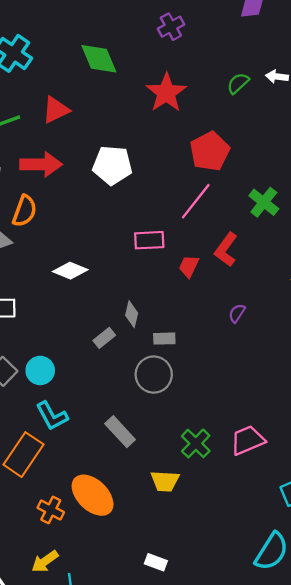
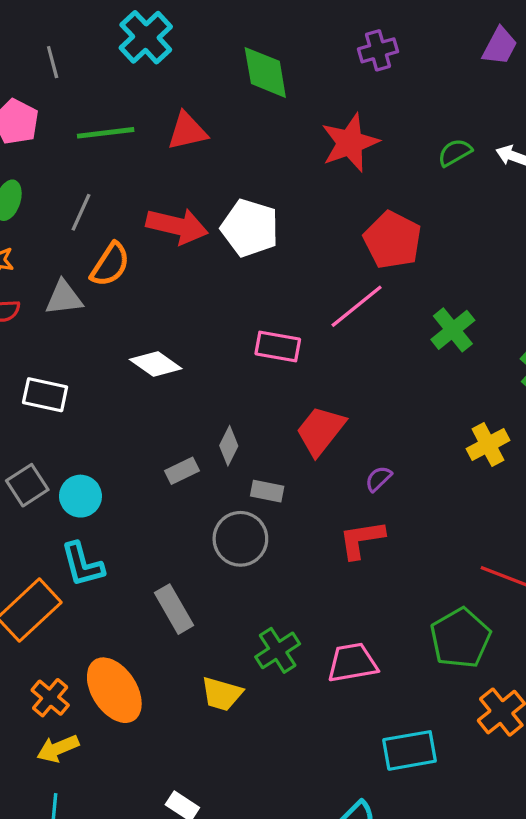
red pentagon: (210, 151) -> (393, 240), turned -30
red arrow: (41, 164) -> (177, 226), moved
red L-shape: (226, 250) -> (362, 539), moved, turned 32
red trapezoid: (189, 266) -> (321, 431), moved, size x1.6
yellow arrow: (45, 561) -> (58, 749), moved

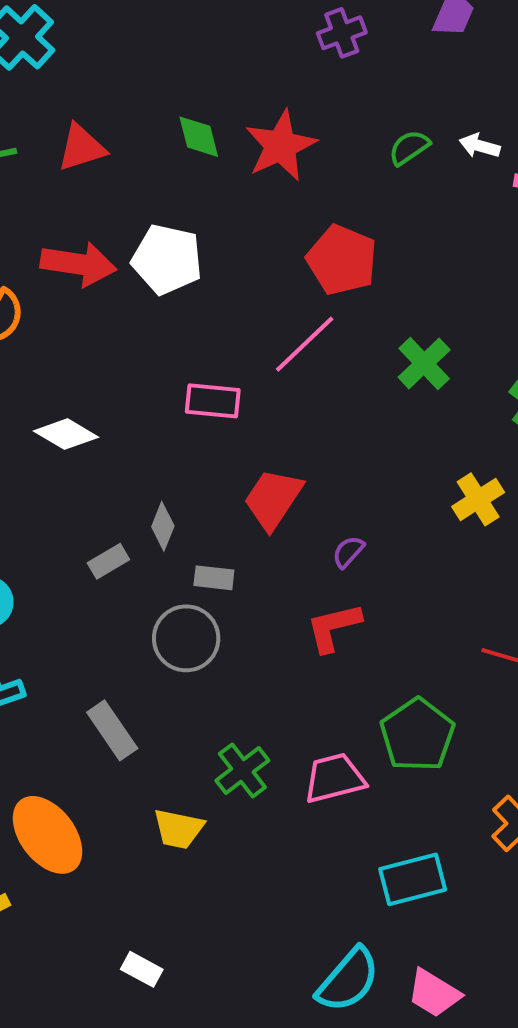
purple cross: (378, 50) -> (342, 33), moved
green diamond: (265, 72) -> (199, 137), moved, size x0.7
green pentagon: (460, 638) -> (417, 735), moved

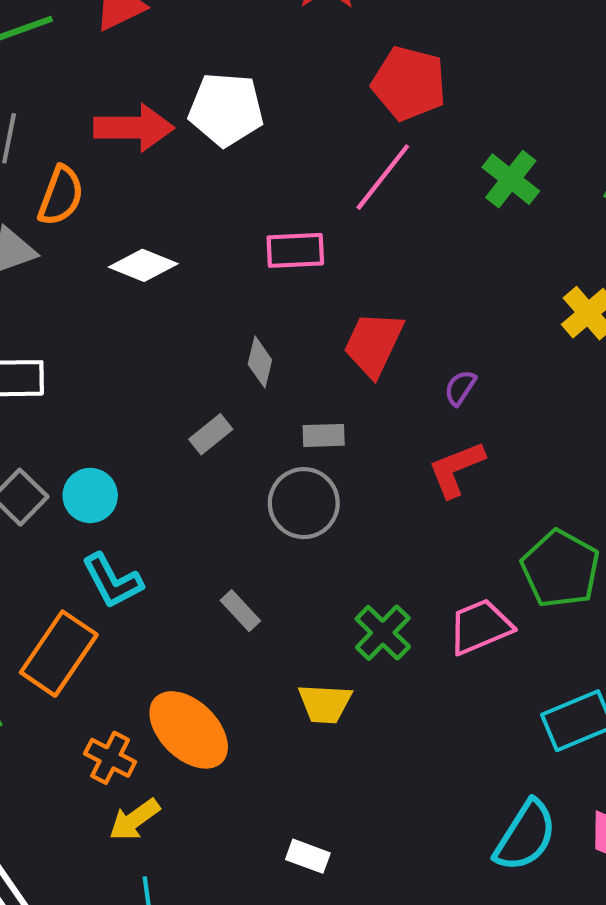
white diamond: (66, 434) -> (143, 265), moved
gray diamond: (163, 526) -> (260, 362), moved
gray rectangle: (112, 730) -> (240, 611), size x0.7

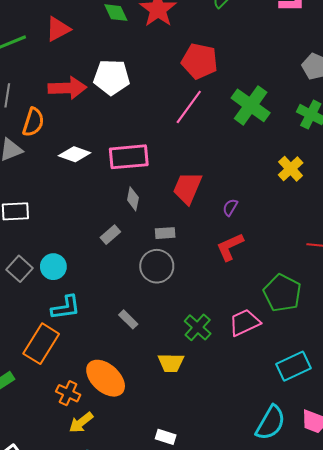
green cross: (511, 179) -> (251, 105), size x1.4
pink rectangle: (295, 250) -> (129, 157), moved, size x1.4
cyan L-shape: (112, 581) -> (66, 308), turned -68

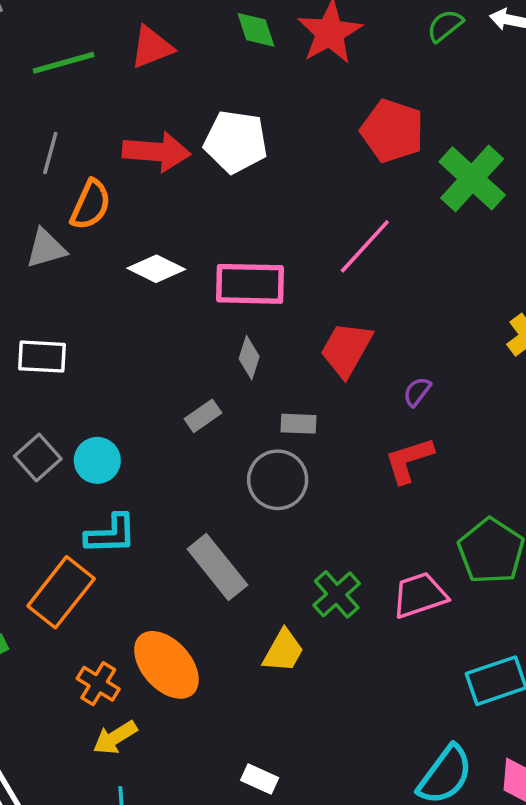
green cross: (251, 105) -> (472, 178), moved
pink line: (189, 107) -> (365, 246), moved
gray rectangle: (128, 319) -> (217, 567), size x1.8
yellow trapezoid: (171, 363) -> (283, 651), turned -68

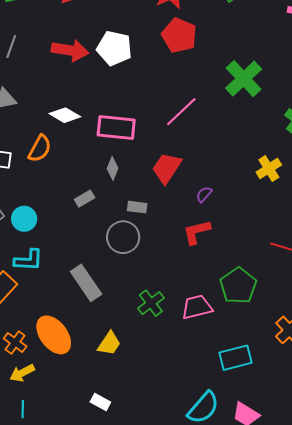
red pentagon: (392, 131) -> (179, 35), moved
orange semicircle: (91, 205) -> (40, 149), moved
yellow trapezoid: (283, 651) -> (109, 344), moved

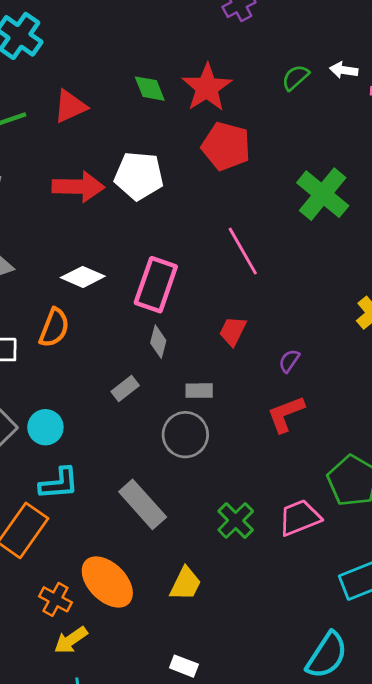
pink line: (181, 112) -> (243, 251), turned -69
pink rectangle: (116, 127) -> (156, 285), turned -69
red trapezoid: (167, 168) -> (233, 331), size x0.7

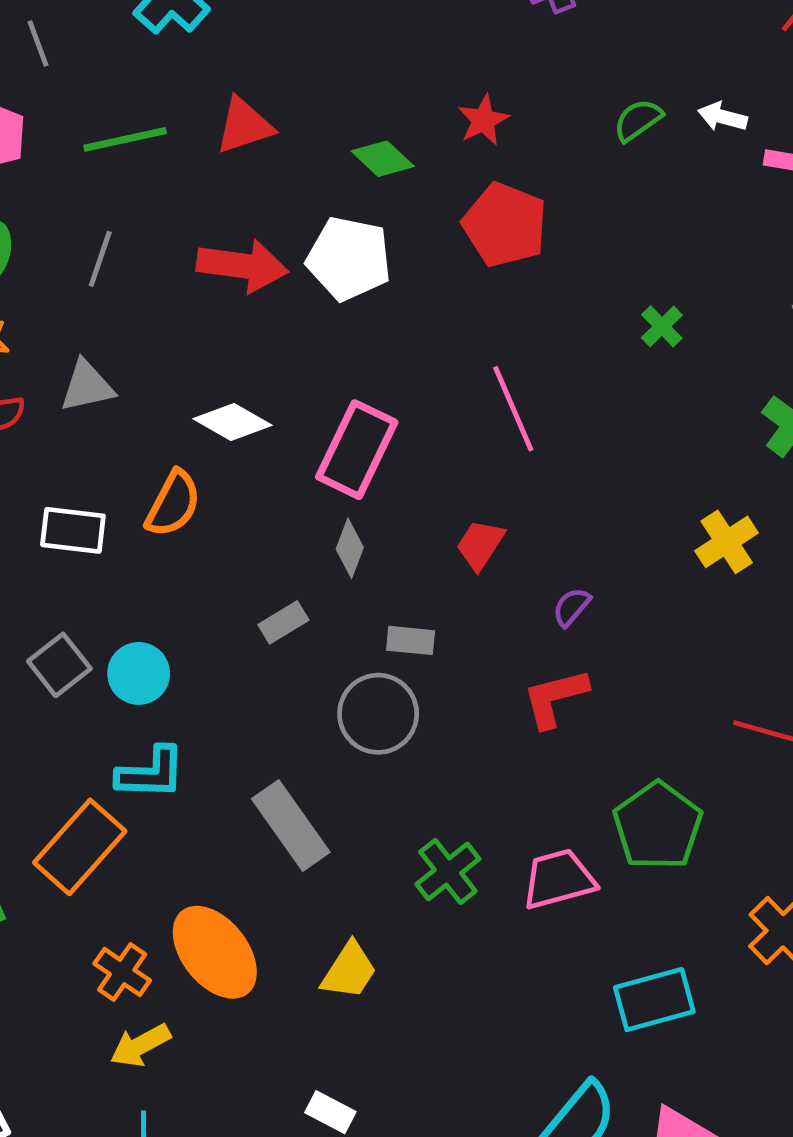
red star: (207, 88) -> (483, 120), size x0.6
green diamond: (150, 89) -> (383, 159), moved, turned -32
green cross: (323, 194) -> (662, 326), size x0.5

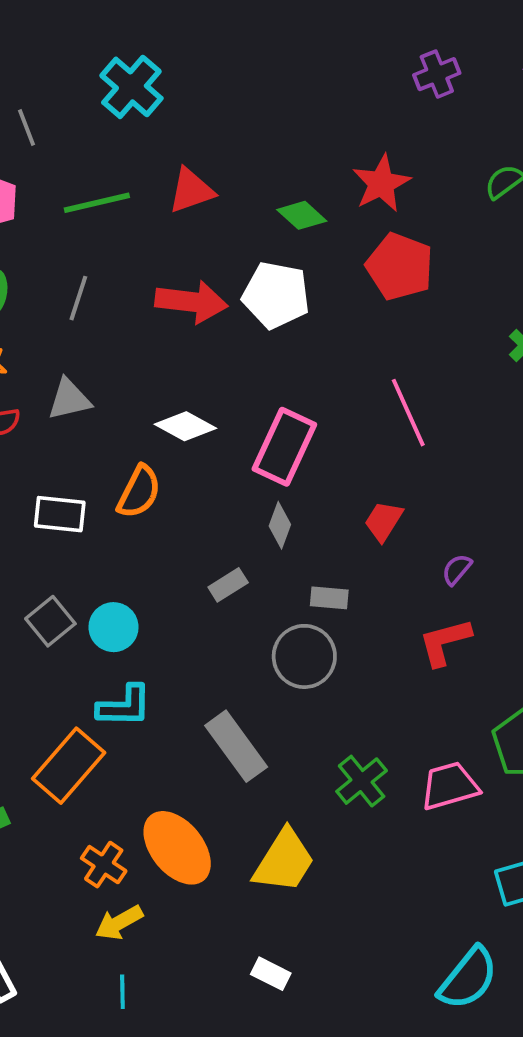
red star: (483, 120) -> (381, 183), size x1.4
yellow trapezoid: (349, 971) -> (284, 861), size x1.4

